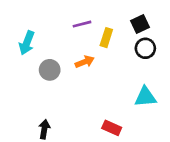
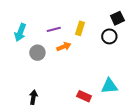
purple line: (82, 24) -> (54, 29), moved
black square: (140, 24) -> (117, 18), moved
cyan triangle: (145, 97) -> (109, 86), moved

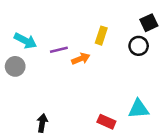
purple line: (54, 29) -> (59, 50), moved
cyan arrow: (20, 32) -> (25, 41), turned -84
gray circle: (37, 53) -> (15, 66), moved

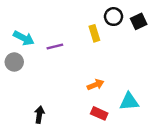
yellow rectangle: (101, 36) -> (94, 33), turned -35
black circle: (139, 46) -> (114, 17), moved
orange arrow: (81, 59) -> (96, 85), moved

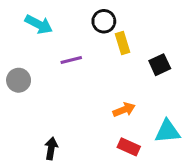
black circle: (114, 17) -> (104, 21), moved
black square: (139, 21) -> (160, 65), moved
cyan arrow: (24, 38) -> (39, 24), moved

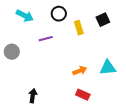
black circle: (104, 21) -> (59, 14), moved
black square: (160, 65) -> (103, 20), moved
cyan triangle: (167, 131) -> (108, 68), moved

